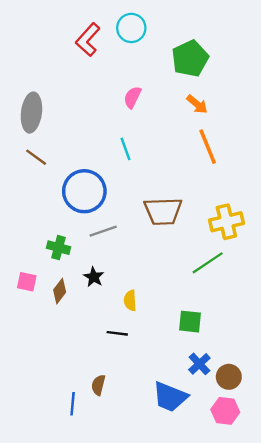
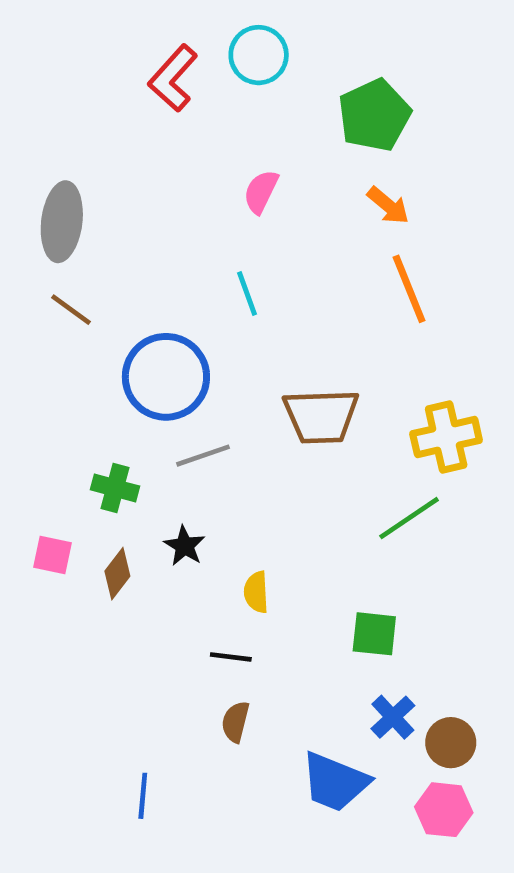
brown semicircle: (98, 385) -> (235, 722), moved

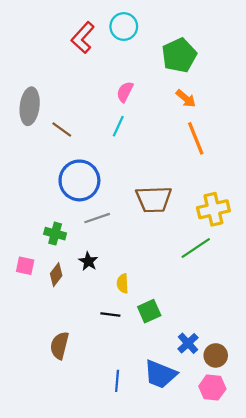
cyan line: (247, 293) -> (118, 126), moved, turned 45
brown line: (71, 310) -> (62, 130), moved
green square: (374, 634) -> (149, 311), moved, turned -30
brown semicircle: (235, 722) -> (60, 345), moved, size x1.4
blue line: (143, 796) -> (117, 381), moved

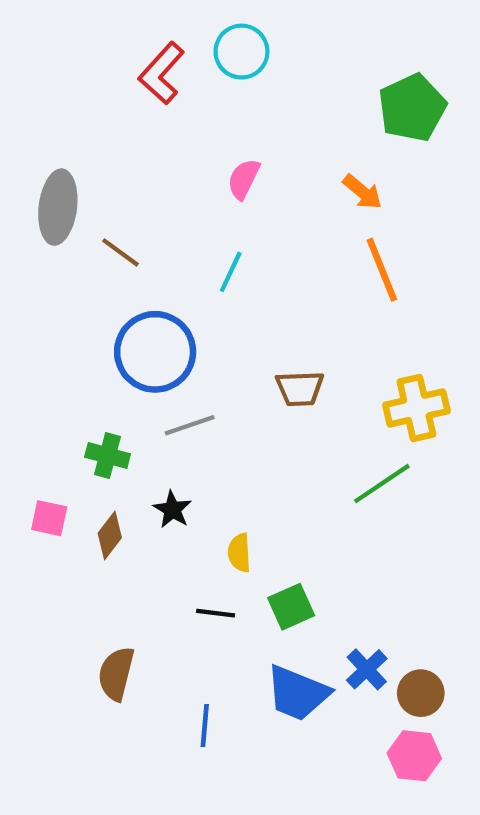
green pentagon: (179, 55) -> (412, 108), moved
cyan line: (118, 126) -> (231, 272), moved
brown trapezoid: (154, 199) -> (300, 389), size x0.7
blue trapezoid: (160, 374) -> (298, 693), moved
blue line: (117, 381) -> (205, 726), moved

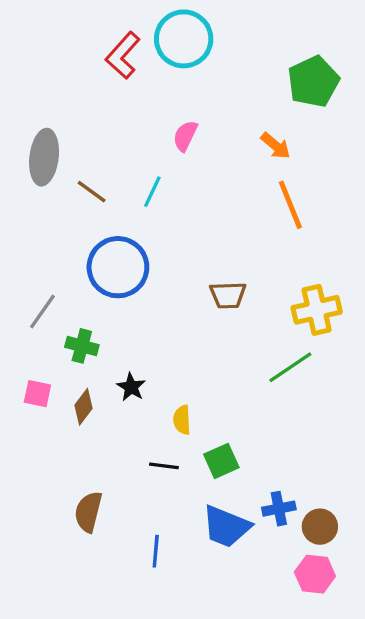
cyan circle: (241, 52) -> (184, 39), size x1.4
cyan line: (231, 272) -> (152, 192), moved
gray line: (190, 425) -> (42, 312), moved, turned -36
blue cross: (367, 669) -> (279, 509), turned 32

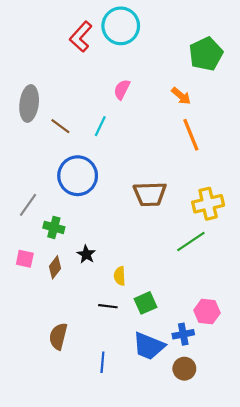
brown trapezoid: (228, 295) -> (150, 194), size x1.4
brown circle: (320, 527) -> (184, 369), moved
pink hexagon: (315, 574) -> (207, 312), moved

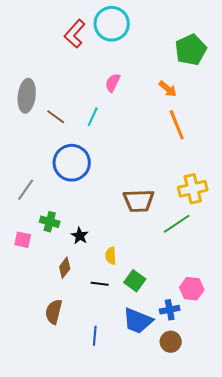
brown trapezoid: (150, 194) -> (139, 201), moved
green cross: (54, 227) -> (50, 222), moved
brown diamond: (55, 267) -> (65, 268), moved
green square: (146, 303) -> (135, 281), turned -30

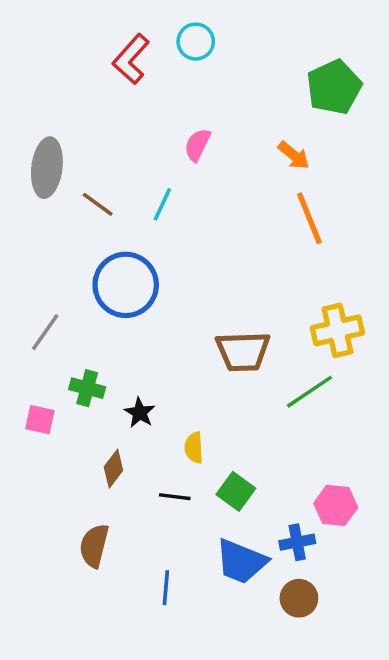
cyan circle: (112, 24) -> (196, 42), size x0.6

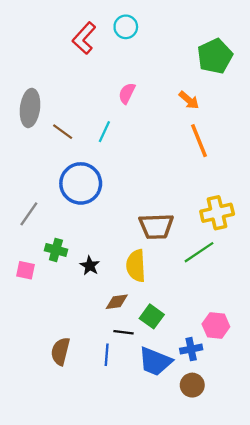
yellow semicircle: (194, 448) -> (136, 266), moved, size x1.6
brown diamond: (113, 469) -> (117, 302), moved, turned 45
black line: (175, 497) -> (124, 332), moved
blue line: (166, 588) -> (107, 355), moved

